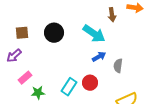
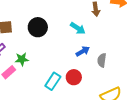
cyan arrow: (94, 34) -> (78, 28), size x0.7
green star: (38, 93) -> (22, 59), moved

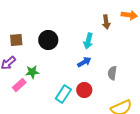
cyan arrow: (78, 28) -> (88, 41), turned 70
blue arrow: (83, 51) -> (84, 62), moved

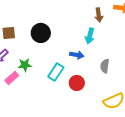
cyan arrow: (88, 41) -> (90, 36), moved
blue arrow: (84, 62) -> (77, 55), turned 40
cyan rectangle: (63, 94) -> (56, 72), moved

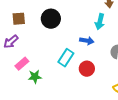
green star: (25, 65) -> (35, 77), moved

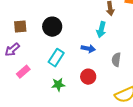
cyan rectangle: (66, 58) -> (56, 58), moved
green star: (35, 77) -> (58, 85), moved

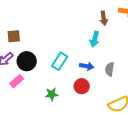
black circle: (52, 27) -> (27, 61), moved
blue arrow: (88, 49) -> (87, 66), moved
cyan rectangle: (56, 58) -> (60, 61), moved

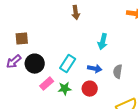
brown arrow: (104, 18) -> (76, 13), moved
pink rectangle: (17, 81) -> (47, 84), moved
green star: (52, 94) -> (65, 89), moved

